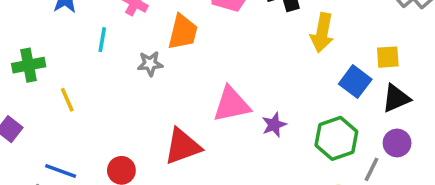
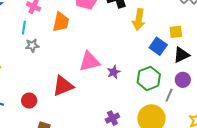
cyan line: (102, 40) -> (24, 28), moved
gray star: (150, 64) -> (32, 45), moved

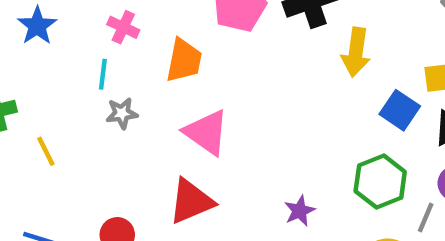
pink triangle: (89, 61) -> (206, 132), moved, turned 50
purple star: (114, 72) -> (300, 211), moved

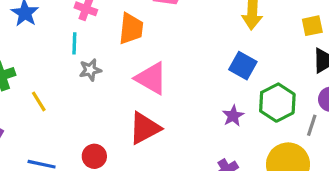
blue square: (400, 110) -> (243, 66), moved
purple star: (300, 211) -> (233, 116), moved

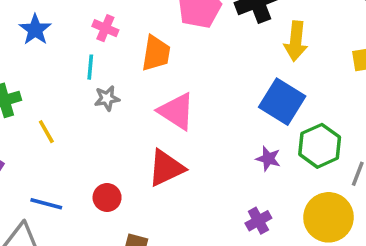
blue square: (243, 66) -> (282, 102), size x1.4
purple star: (233, 116) -> (268, 159), turned -30

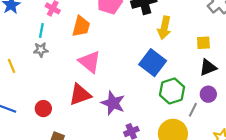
gray star: (107, 98) -> (41, 50), moved
purple star: (268, 159) -> (113, 103), moved, size x1.6

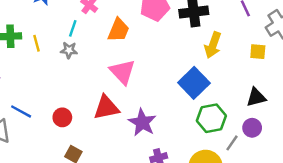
yellow square: (203, 43) -> (258, 52), moved
yellow line: (11, 66) -> (37, 43), moved

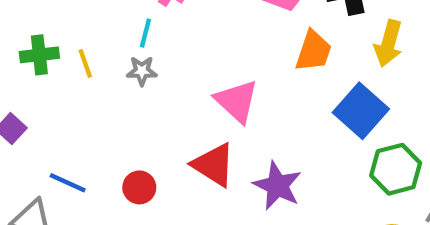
orange trapezoid: (118, 30) -> (313, 51), moved
red triangle: (106, 108) -> (214, 165), turned 48

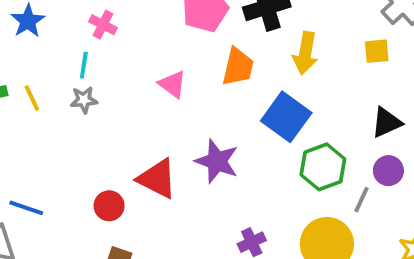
pink triangle: (237, 101) -> (172, 84), moved, size x0.7
purple star: (277, 186) -> (217, 161), moved
red circle: (139, 187) -> (109, 206), moved

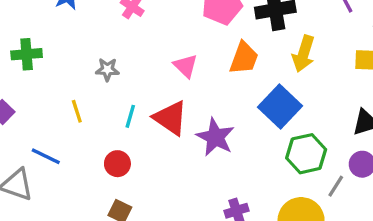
cyan line: (84, 65) -> (130, 116), moved
yellow line: (32, 98) -> (77, 111), moved
red triangle: (157, 179) -> (170, 118), moved

